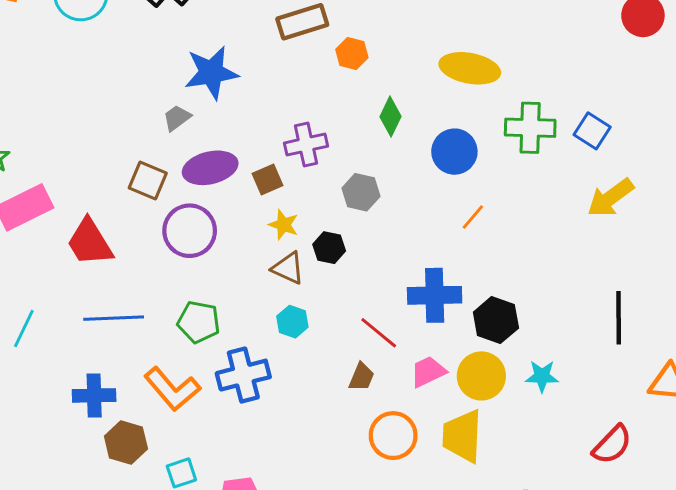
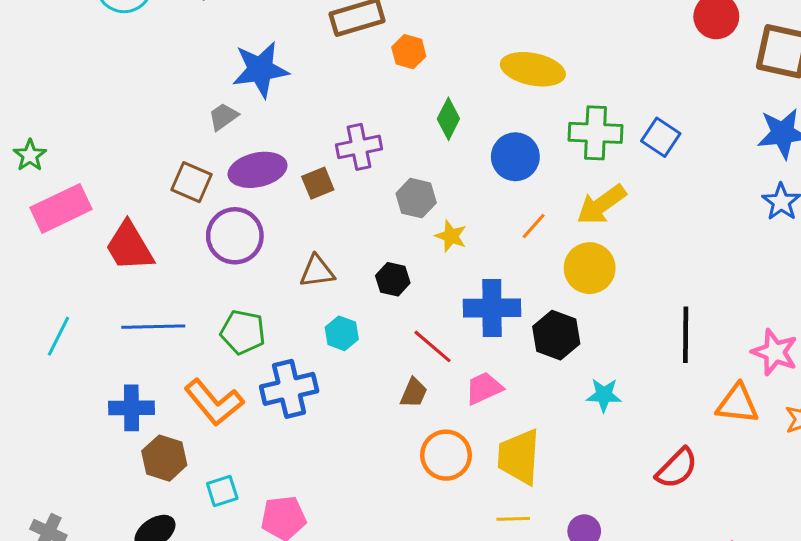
yellow arrow: (610, 198) -> (602, 205), moved
yellow star: (284, 225) -> (451, 236), moved
black hexagon: (329, 248) -> (393, 279), moved
brown triangle: (288, 268) -> (317, 271), moved, turned -33
yellow circle: (481, 376) -> (590, 268), moved

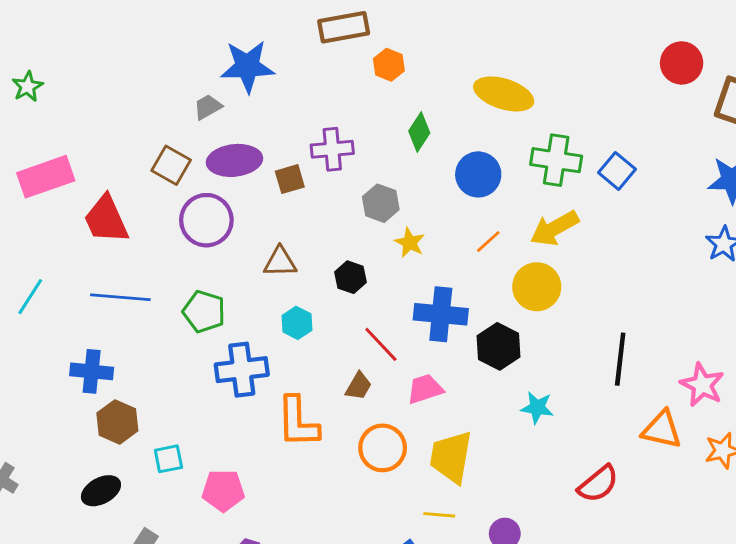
green star: (30, 155) -> (27, 87), moved
orange L-shape: (214, 402) -> (298, 422), moved, turned 32

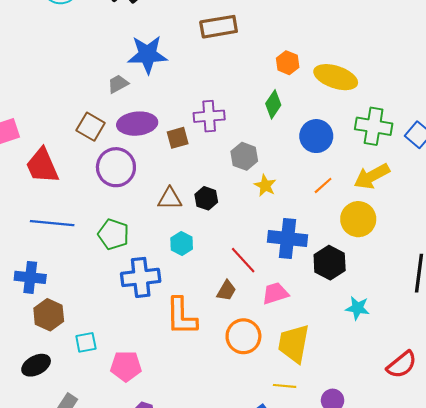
orange hexagon: (389, 65) -> (288, 63), moved
black hexagon: (350, 277) -> (206, 198), moved

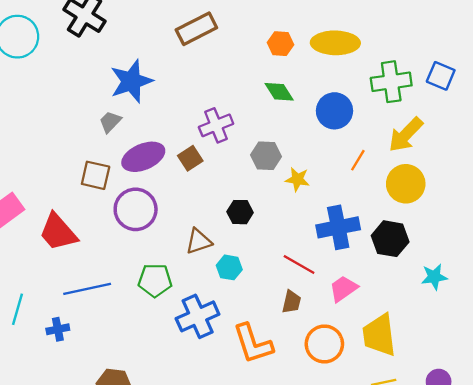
green diamond: (273, 104) -> (279, 92), turned -48
brown triangle: (170, 199) -> (199, 241), moved
blue cross: (30, 277) -> (58, 329), moved, size x0.7

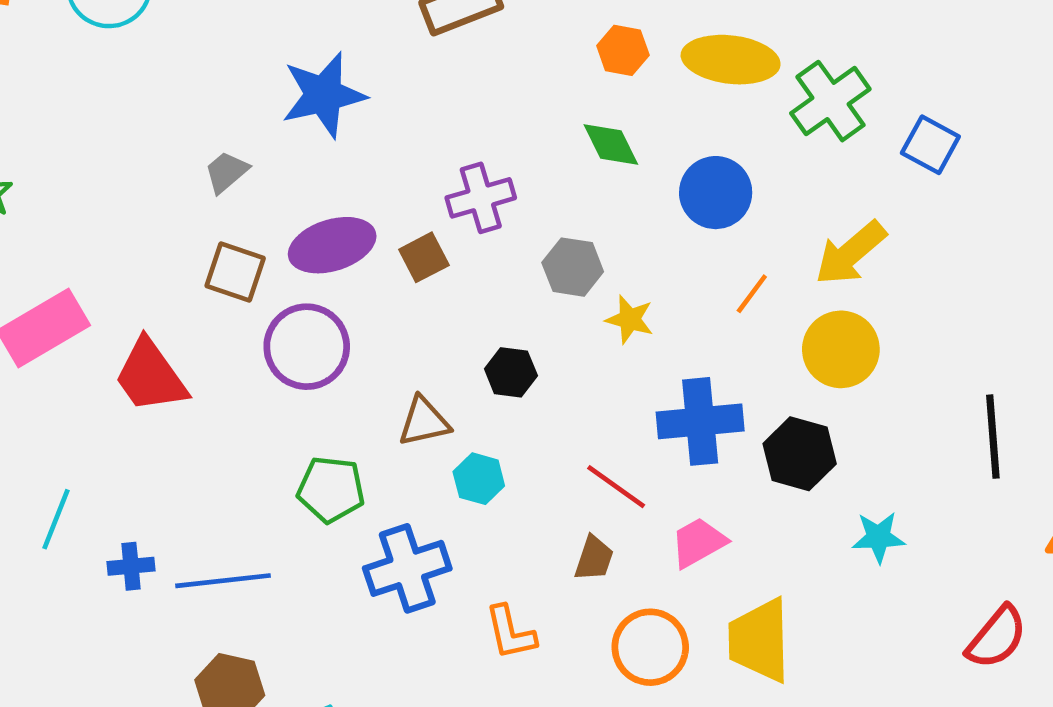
green cross: (391, 82) -> (830, 101), moved, turned -33
gray trapezoid: (110, 122) -> (226, 172), moved
blue line: (87, 289) -> (223, 581), moved
orange L-shape: (253, 344) -> (510, 633), size x0.7

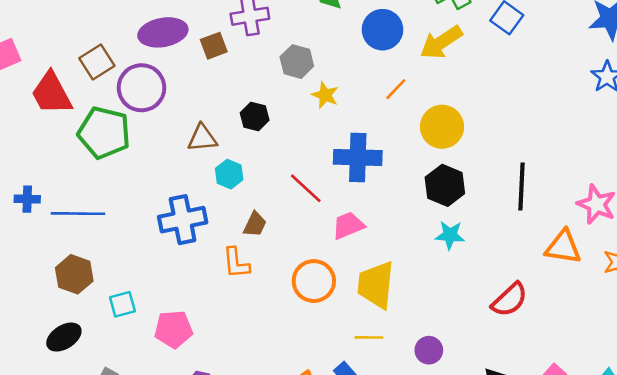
yellow arrow: (851, 253) -> (441, 42), moved
brown square: (235, 272) -> (97, 62), moved, turned 32
black hexagon: (800, 454) -> (445, 185), moved
green pentagon: (331, 489) -> (104, 133), moved, size x1.4
brown trapezoid: (594, 558) -> (255, 224), moved

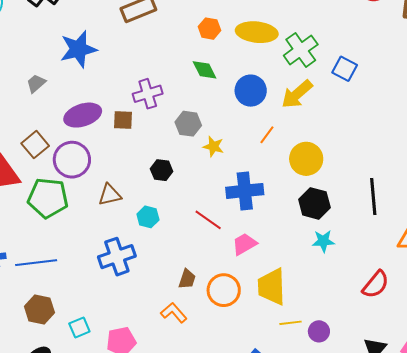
brown square: (214, 46) -> (123, 120), turned 30
brown triangle: (202, 138) -> (110, 195), moved
brown trapezoid: (255, 224) -> (187, 279), moved
orange L-shape: (236, 263) -> (174, 313), moved, turned 152
yellow line: (369, 337) -> (290, 323), moved

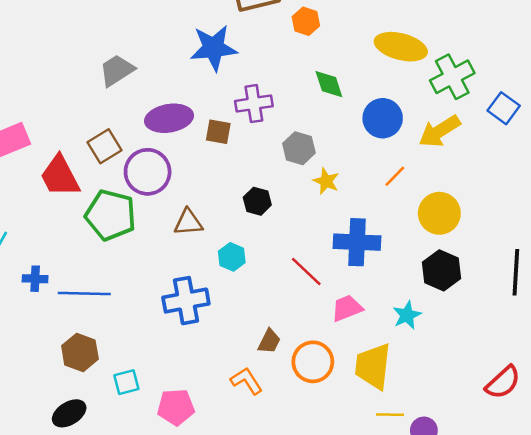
orange hexagon: (209, 29) -> (306, 21), moved
blue star: (78, 49) -> (214, 48), moved
gray trapezoid: (36, 83) -> (117, 70), size x1.4
cyan star: (323, 241) -> (407, 315), moved, turned -30

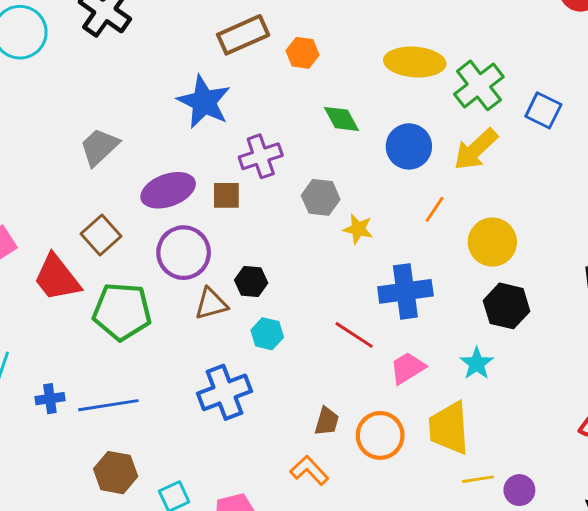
blue star: (214, 48) -> (204, 102), turned -30
purple circle: (148, 172) -> (184, 253), moved
black hexagon: (257, 201) -> (251, 282), moved

